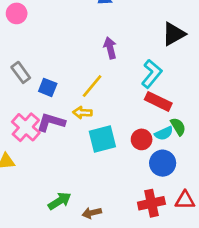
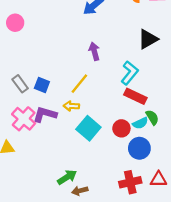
gray rectangle: (21, 72) -> (20, 84), moved
cyan square: (102, 139) -> (88, 128), turned -35
green arrow: (60, 201) -> (67, 177), moved

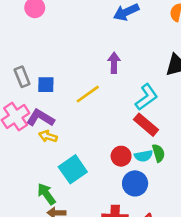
blue square: (42, 85) -> (46, 85), turned -35
yellow arrow: (71, 106) -> (48, 136), moved
cyan square: (88, 128) -> (73, 169), moved
green arrow: (67, 177) -> (46, 194), turned -108

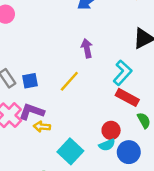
cyan semicircle: (144, 156) -> (107, 145), moved

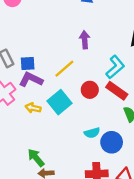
purple L-shape: (32, 112) -> (31, 80), moved
red circle: (111, 130) -> (90, 90), moved
cyan square: (70, 151) -> (59, 102), moved

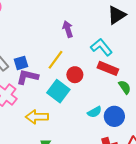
cyan L-shape: (115, 67) -> (101, 47), turned -75
red circle: (90, 90) -> (75, 75), moved
yellow arrow: (33, 108) -> (37, 117), moved, size x1.5

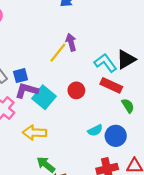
black triangle: (117, 15) -> (126, 59), moved
yellow line: (56, 60) -> (58, 53), moved
cyan square: (58, 91) -> (44, 97), moved

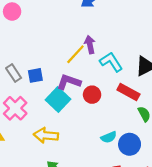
cyan L-shape: (105, 63) -> (111, 62), moved
purple L-shape: (27, 90) -> (69, 82), moved

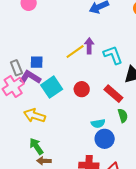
cyan L-shape: (111, 62) -> (113, 55), moved
gray rectangle: (14, 73) -> (16, 68), moved
purple L-shape: (69, 82) -> (30, 77), moved
cyan semicircle: (109, 137) -> (98, 123), moved

